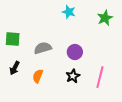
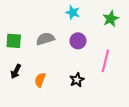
gray semicircle: (43, 48) -> (45, 39), moved
purple circle: (75, 52) -> (78, 41), moved
pink line: (100, 77) -> (105, 61), moved

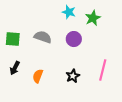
green star: (111, 19) -> (93, 18), moved
gray semicircle: (45, 39) -> (43, 37), turned 36
pink line: (105, 61) -> (103, 70), moved

